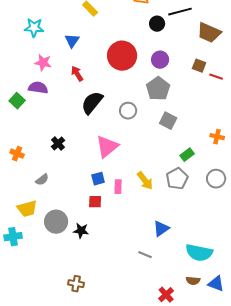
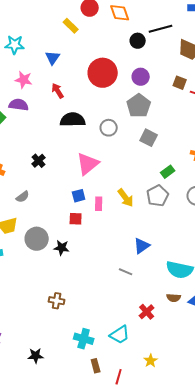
black semicircle: (92, 103) -> (73, 120), turned 50

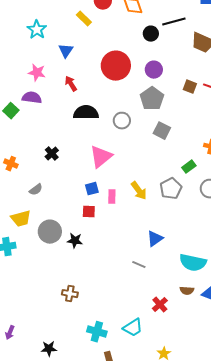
cyan star: (15, 45) -> (37, 30), moved, turned 30
brown square: (180, 83) -> (190, 87), moved
green rectangle: (168, 172) -> (189, 167), moved

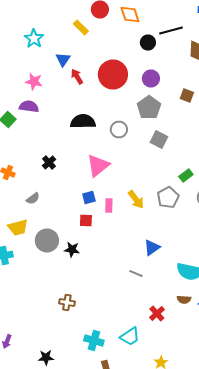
red arrow: (71, 84) -> (77, 76), moved

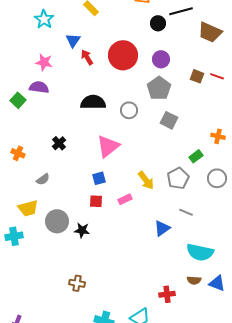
pink rectangle: (109, 206) -> (125, 199), moved, turned 64
gray line: (136, 274) -> (186, 212), moved
red cross: (157, 314) -> (167, 294), turned 35

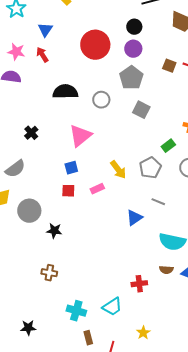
black circle: (158, 23) -> (134, 27), moved
red arrow: (87, 57) -> (42, 55), moved
gray semicircle: (43, 179) -> (15, 169), size x1.5
black star: (82, 230) -> (54, 231), moved

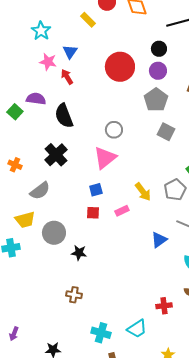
pink star: (16, 52) -> (48, 62), moved
black semicircle: (65, 92) -> (64, 116), moved, turned -110
gray circle: (101, 100) -> (114, 130), moved
black cross: (31, 133) -> (56, 155), size x1.6

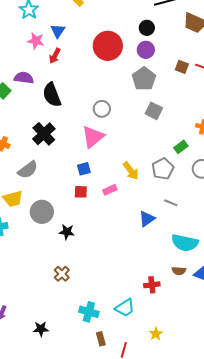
red arrow: (67, 77) -> (55, 56), turned -119
brown cross: (74, 295) -> (62, 274), turned 35

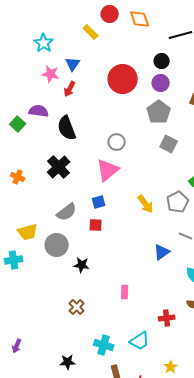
gray semicircle: (28, 170) -> (67, 212), moved
pink rectangle: (110, 190) -> (125, 292), moved, turned -64
black star: (41, 329) -> (68, 362), moved

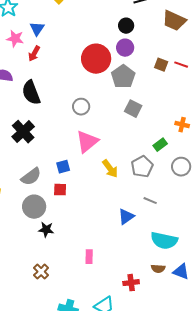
red circle: (123, 79) -> (96, 59), moved
pink triangle: (108, 170) -> (87, 142), moved
gray circle: (57, 245) -> (34, 207), moved

